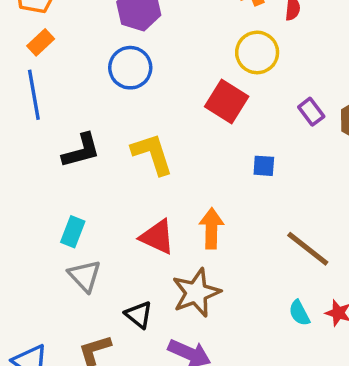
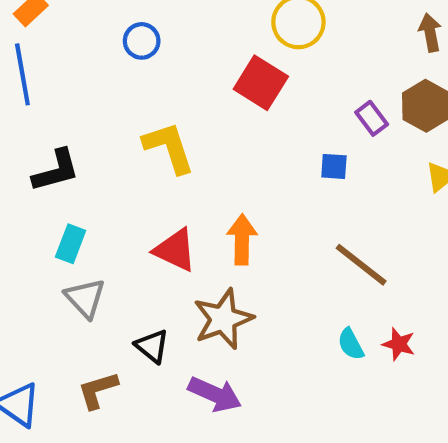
blue circle: (130, 68) -> (142, 41), size x0.7
purple rectangle: (311, 112) -> (372, 118), moved
black L-shape: (81, 151) -> (56, 171), moved
blue square: (264, 166) -> (334, 166), moved

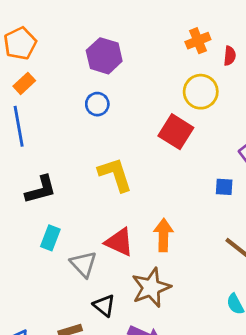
gray triangle: (85, 298) -> (83, 264), moved

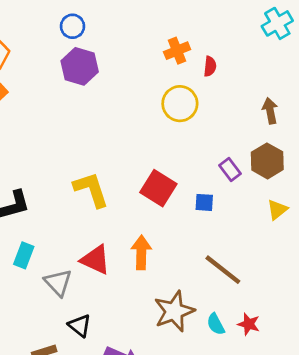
blue circle: (97, 104) -> (73, 26), moved
red square: (176, 132) -> (158, 188), moved
brown star: (151, 288) -> (174, 311), moved

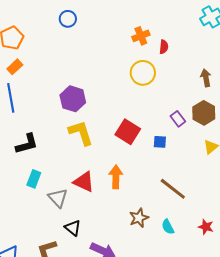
purple hexagon: (80, 66) -> (73, 99), moved
brown star: (174, 311) -> (139, 218), size x0.7
red star: (249, 324) -> (206, 227), moved

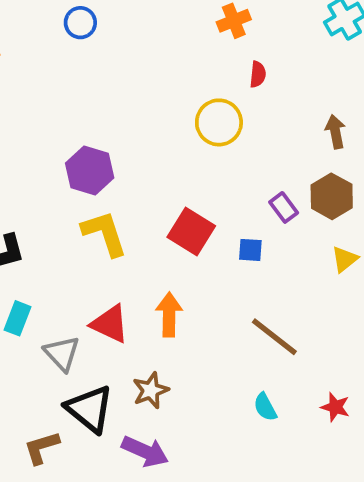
orange cross: (141, 36) -> (234, 21), moved
brown star: (139, 218) -> (151, 390), moved
black triangle: (73, 228) -> (90, 409), size x1.6

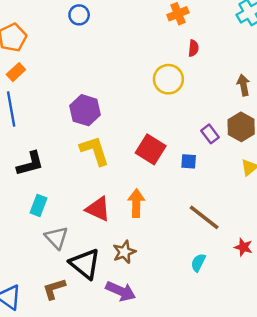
gray triangle: (62, 353) -> (56, 238), moved
cyan semicircle: (265, 407) -> (198, 263), turned 54
red star: (335, 407) -> (243, 247), moved

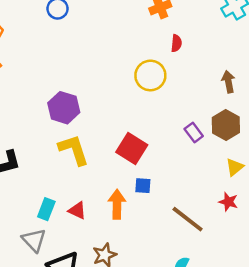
blue square: (189, 161) -> (143, 186), moved
cyan rectangle: (39, 205) -> (46, 209), moved
red triangle: (98, 209) -> (77, 210), size x0.7
red star: (243, 247) -> (228, 202), moved

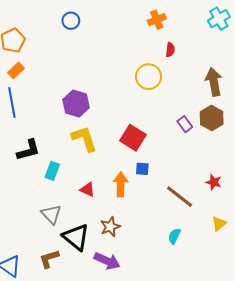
brown arrow: (228, 82) -> (214, 82), size x1.5
yellow triangle: (235, 167) -> (219, 224), moved
cyan rectangle: (46, 209) -> (52, 171), moved

